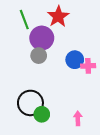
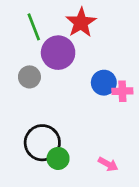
gray circle: (39, 56) -> (29, 77), moved
pink arrow: (78, 118) -> (108, 164), turned 120

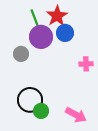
green line: (34, 27) -> (35, 19), moved
blue circle: (104, 83) -> (65, 33), moved
pink arrow: (108, 164) -> (76, 115), size x1.5

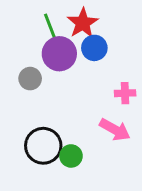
green circle: (41, 111) -> (71, 156), moved
pink arrow: (76, 115) -> (115, 130), moved

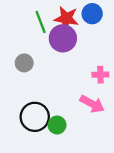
red star: (83, 23) -> (66, 18), turned -30
blue circle: (94, 48) -> (92, 14), moved
purple circle: (59, 54) -> (63, 38), moved

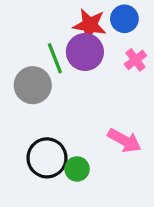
green line: (41, 22) -> (55, 58), moved
gray circle: (24, 63) -> (33, 85), size x1.5
pink cross: (100, 75) -> (135, 60), moved, turned -35

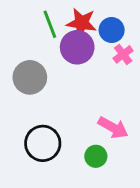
blue circle: (124, 19) -> (112, 30), moved
green line: (55, 58) -> (50, 24), moved
green circle: (77, 169) -> (96, 156), moved

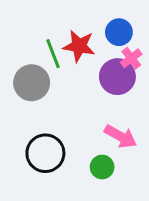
red star: (81, 23) -> (79, 46), moved
green line: (50, 24) -> (53, 54), moved
purple circle: (77, 47) -> (117, 77), moved

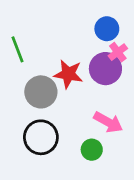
red star: (79, 46) -> (68, 74), moved
green line: (53, 54) -> (18, 49), moved
gray circle: (32, 83) -> (41, 92), moved

